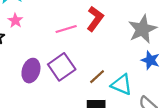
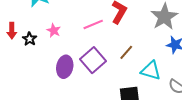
pink star: (15, 21) -> (54, 31), moved
brown line: (97, 77) -> (126, 52), moved

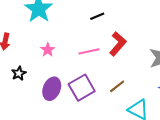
black star: (30, 39) -> (19, 73), moved

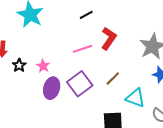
pink star: (48, 50) -> (43, 66), moved
black star: (19, 73) -> (19, 65), moved

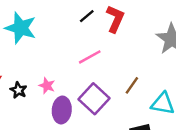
red L-shape: (109, 38) -> (115, 19), moved

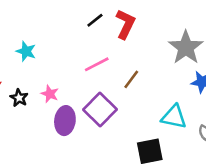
cyan star: (21, 28) -> (26, 51), moved, size x0.6
brown line: (132, 85) -> (131, 79), moved

